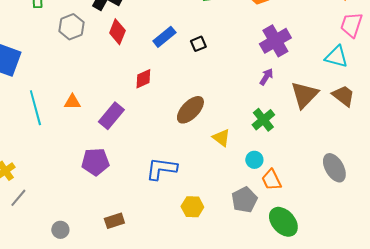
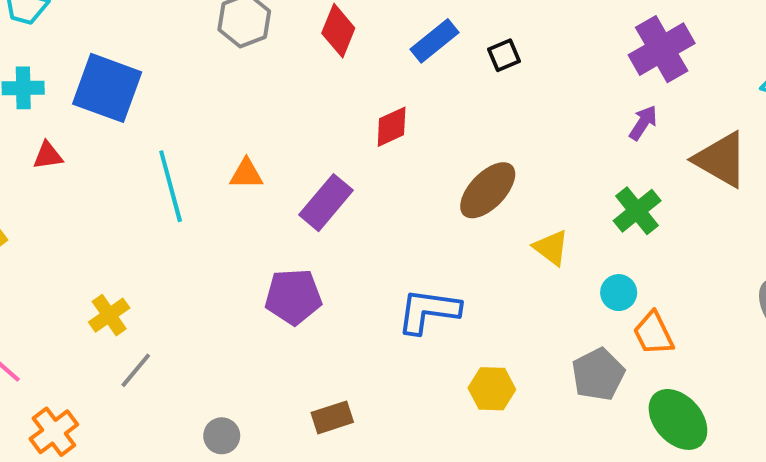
brown triangle: (304, 95) -> (721, 160), turned -44

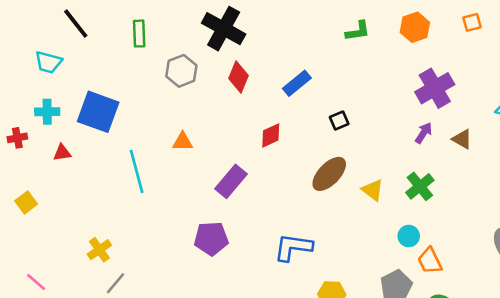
black square: (504, 55) -> (339, 120), moved
brown triangle: (721, 160) -> (462, 139), moved, size x0.6
orange triangle: (246, 174) -> (183, 142), moved
yellow triangle: (551, 248) -> (373, 190), moved

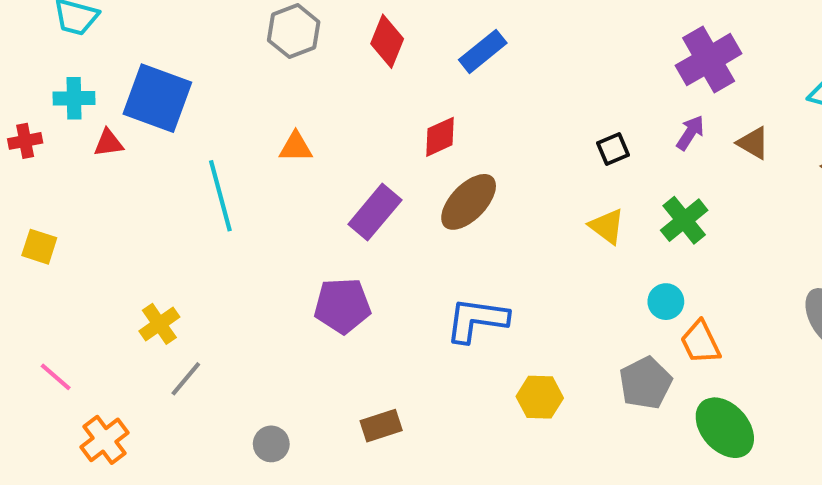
black square: (339, 120) -> (613, 149), moved
red triangle: (62, 153) -> (109, 143), moved
brown ellipse: (329, 174) -> (469, 202), moved
yellow square: (26, 202) -> (39, 247), turned -35

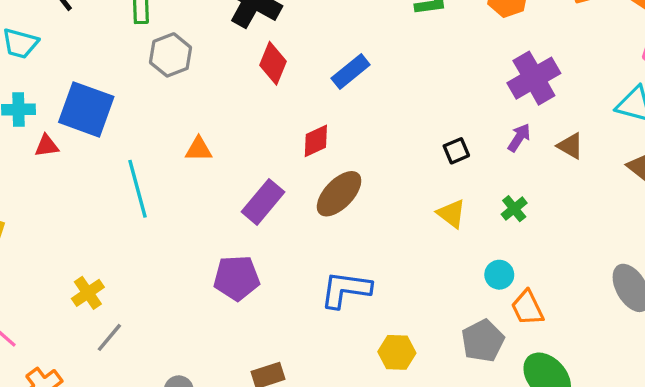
gray hexagon: (294, 31) -> (171, 55), moved
green cross: (684, 220) -> (514, 209), size x0.7

